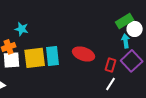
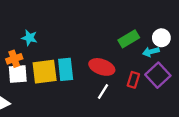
green rectangle: (125, 21) -> (129, 39), moved
cyan arrow: (126, 41) -> (151, 52), turned -96
white line: (111, 84) -> (103, 91), moved

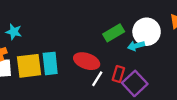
white circle: (161, 38) -> (147, 32), size x1.5
purple square: (158, 75) -> (135, 83), moved
white line: (103, 91) -> (97, 79), moved

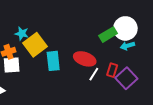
white circle: (147, 32) -> (125, 28), moved
yellow square: (29, 66) -> (35, 45), moved, turned -30

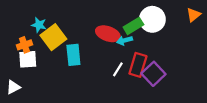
cyan arrow: (127, 46) -> (125, 40), moved
red ellipse: (85, 59) -> (108, 34), moved
red rectangle: (112, 70) -> (138, 65), size x1.5

